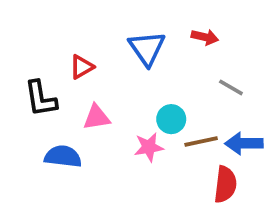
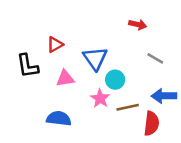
blue triangle: (147, 48) -> (95, 58), moved
brown line: (201, 142) -> (128, 107), moved
pink star: (149, 147) -> (100, 98), turned -30
blue semicircle: (63, 156) -> (59, 118), moved

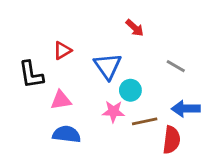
red arrow: (138, 25) -> (135, 28), moved, turned 30
pink triangle: (65, 78) -> (61, 100), moved
pink star: (100, 98) -> (113, 112), turned -30

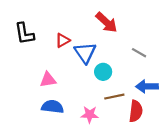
red arrow: (135, 28) -> (106, 22), size x1.5
red triangle: (62, 50) -> (63, 40), moved
black L-shape: (31, 75) -> (24, 34), moved
pink star: (113, 112) -> (90, 115), moved

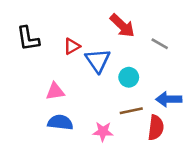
gray line: (139, 53) -> (160, 44), moved
cyan circle: (103, 72) -> (129, 77), moved

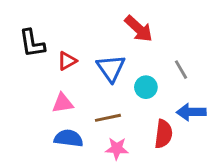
gray line: (160, 44) -> (181, 70), moved, turned 30
red triangle: (72, 46) -> (67, 61), moved
brown line: (131, 111) -> (108, 118), moved
red semicircle: (156, 128) -> (163, 134), moved

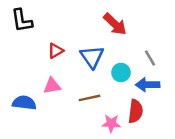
black L-shape: (32, 43) -> (22, 21), moved
blue arrow: (191, 112) -> (148, 85), moved
blue semicircle: (68, 138) -> (24, 103), moved
pink star: (117, 149) -> (111, 123), moved

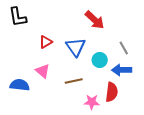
pink triangle: (52, 86) -> (43, 71), turned 49

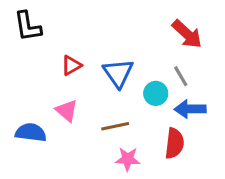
red arrow: (95, 20) -> (187, 34), moved
gray line: (124, 48) -> (181, 76), moved
pink star: (92, 102) -> (128, 159), moved

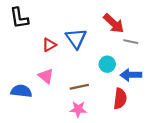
red arrow: (187, 34) -> (114, 23), moved
blue triangle: (118, 73) -> (76, 38), moved
gray line: (181, 76) -> (131, 42), moved, turned -48
pink star: (128, 159) -> (78, 109), moved

